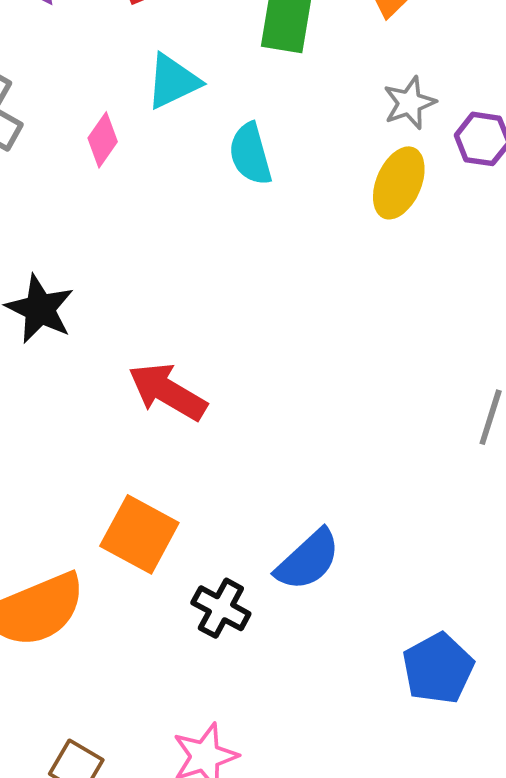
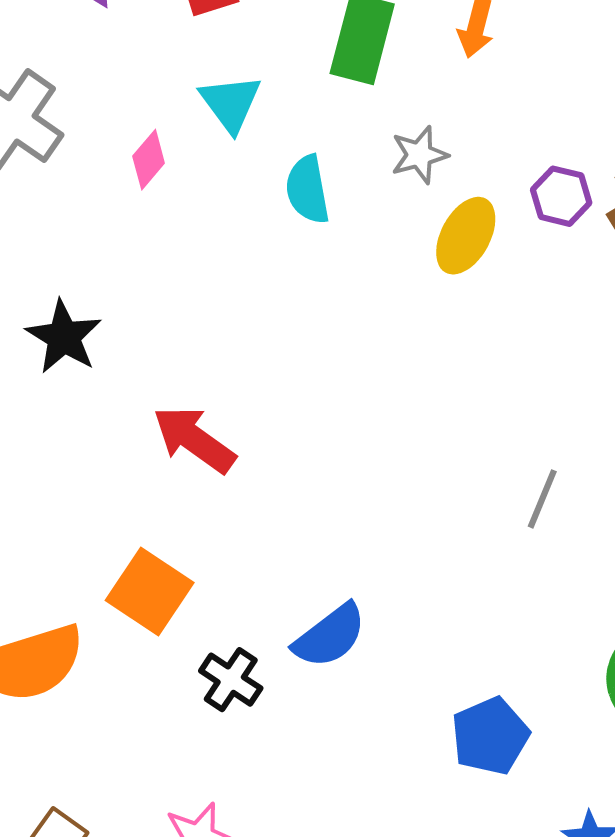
cyan triangle: (173, 81) -> (231, 103), turned -46
gray star: (409, 103) -> (419, 155), moved
blue pentagon: (438, 668) -> (490, 736), moved

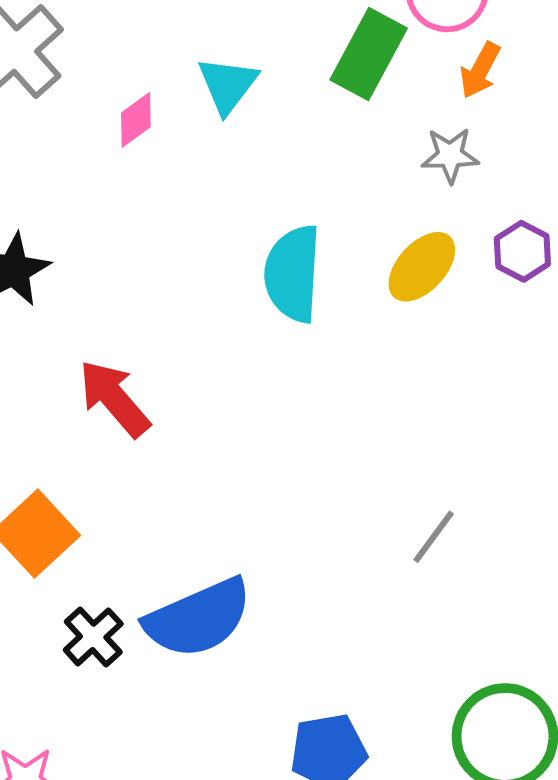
gray star: (419, 155) -> (450, 155), moved
cyan semicircle: (308, 190) -> (293, 274), moved, size x1.4
blue semicircle: (330, 636) -> (198, 618), size x1.4

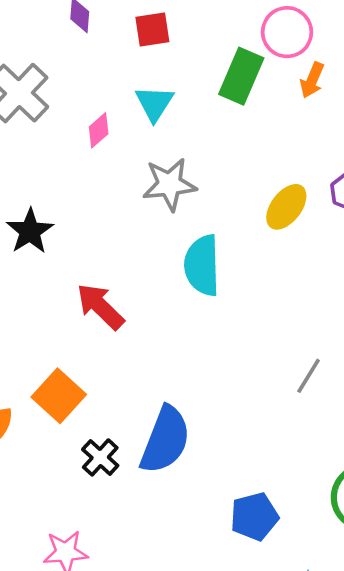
gray star: (450, 155) -> (169, 184), moved, size x1.5
cyan semicircle: (293, 274) -> (202, 265), moved
blue semicircle: (198, 618) -> (165, 440), turned -40

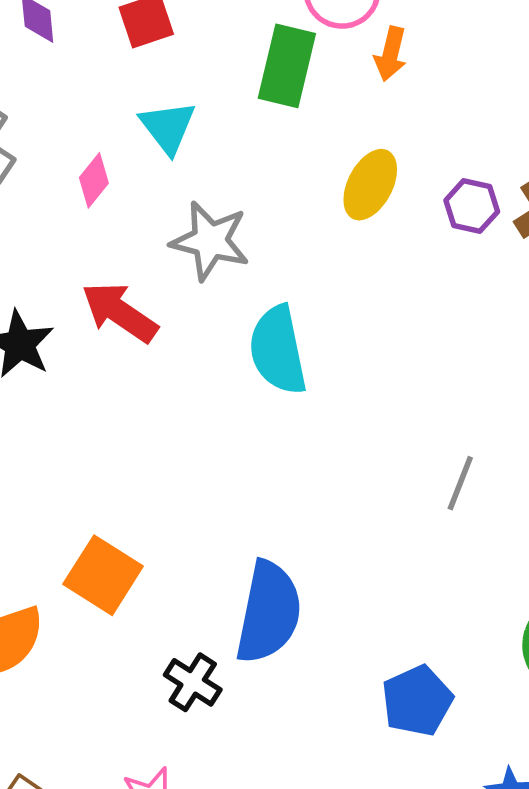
gray star: (169, 184) -> (210, 241), turned 30
yellow ellipse: (286, 207) -> (370, 185), moved
red arrow: (100, 306) -> (120, 312), moved
black cross: (100, 457) -> (193, 682), moved

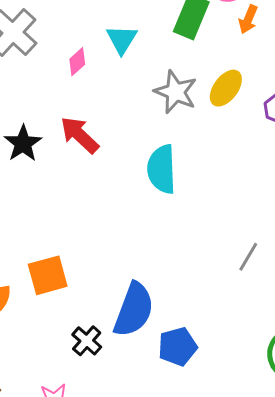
gray star: (210, 241) -> (176, 92), moved
orange square: (103, 575) -> (48, 275), turned 33
blue pentagon: (417, 701) -> (178, 347), moved

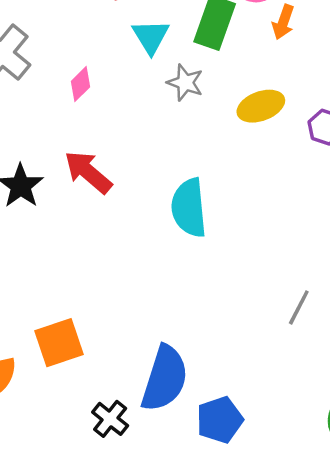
cyan triangle: (122, 39) -> (151, 37), moved
yellow ellipse: (226, 88) -> (261, 106), turned 36
gray star: (176, 92) -> (185, 83), moved, size x0.7

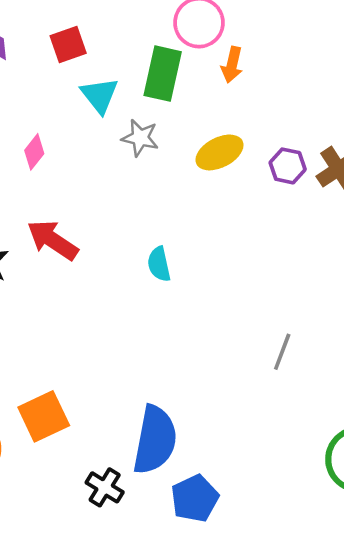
cyan semicircle: (189, 208) -> (159, 264), size x0.6
blue pentagon: (220, 420) -> (195, 498), moved

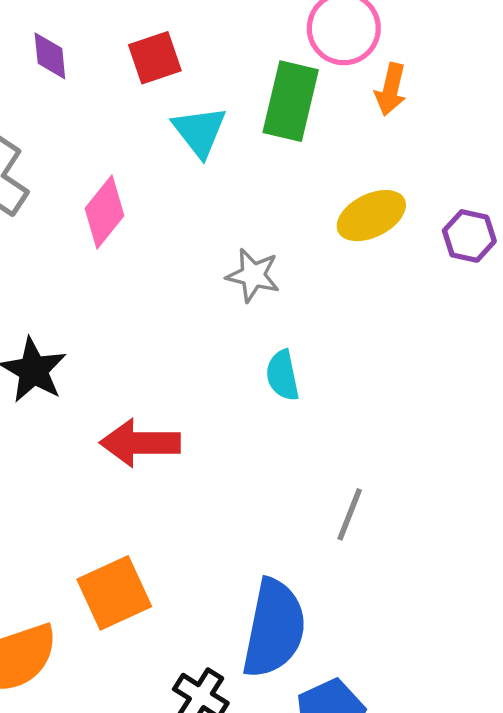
gray star: (140, 138) -> (253, 275), moved
pink diamond: (34, 152) -> (105, 212), size x1.4
red arrow: (53, 240) -> (140, 443), moved, turned -34
gray line: (282, 352) -> (350, 514), moved

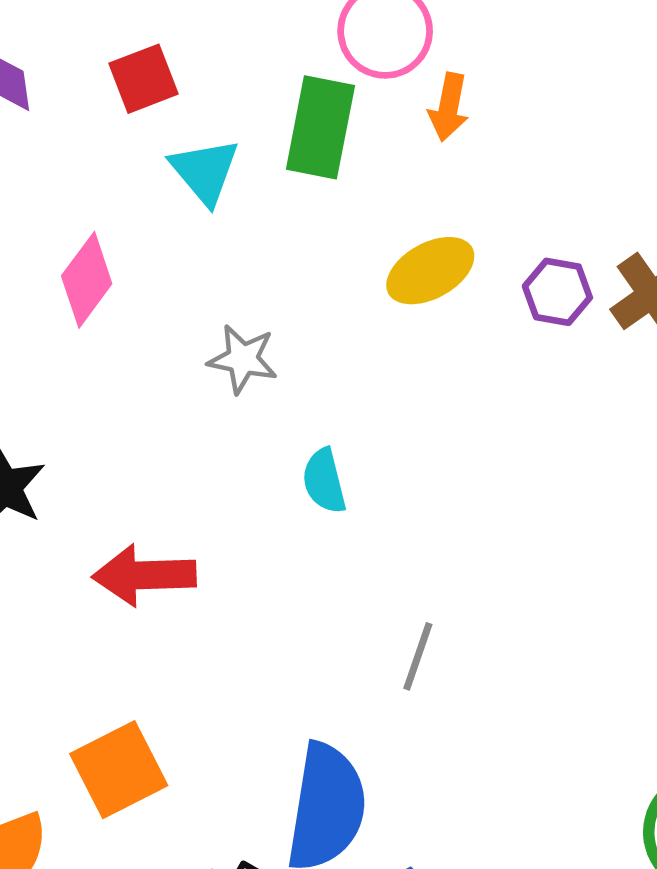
gray star: (253, 275) -> (243, 359), moved

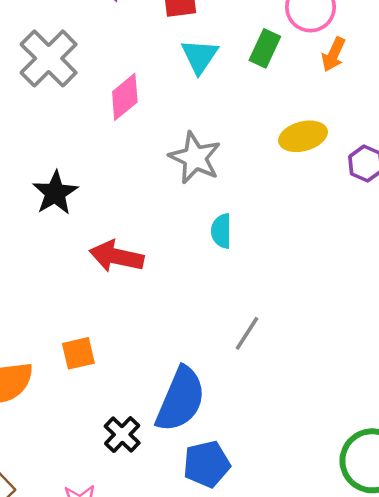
green rectangle: (320, 127) -> (265, 48), size x0.7
gray star: (243, 359) -> (195, 158), size x1.4
orange square: (119, 770) -> (78, 353), size x0.7

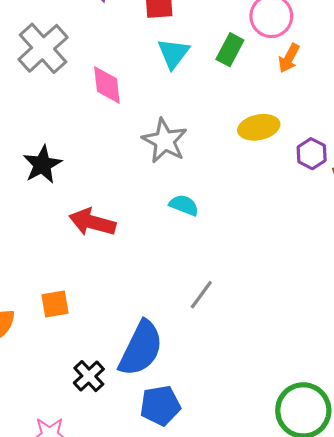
pink diamond: (125, 97) -> (107, 85), turned -60
cyan semicircle: (221, 231) -> (184, 205), turned 108

